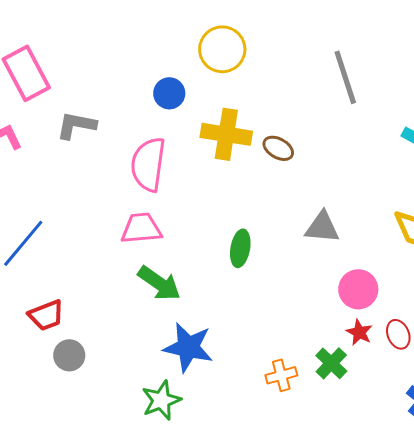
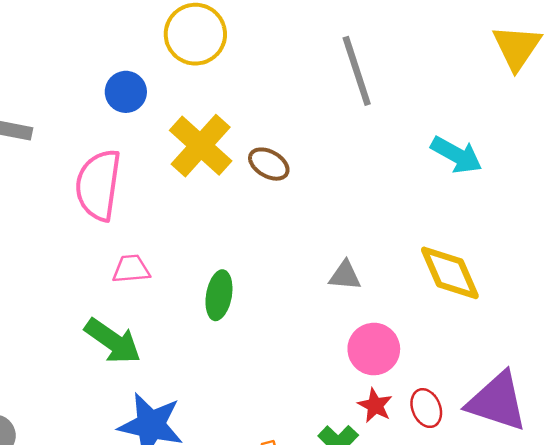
yellow cross: (226, 134) -> (201, 146), turned 33
gray triangle: (322, 227) -> (345, 276), moved, size x0.7
pink trapezoid: (141, 228) -> (131, 269), moved, size x0.7

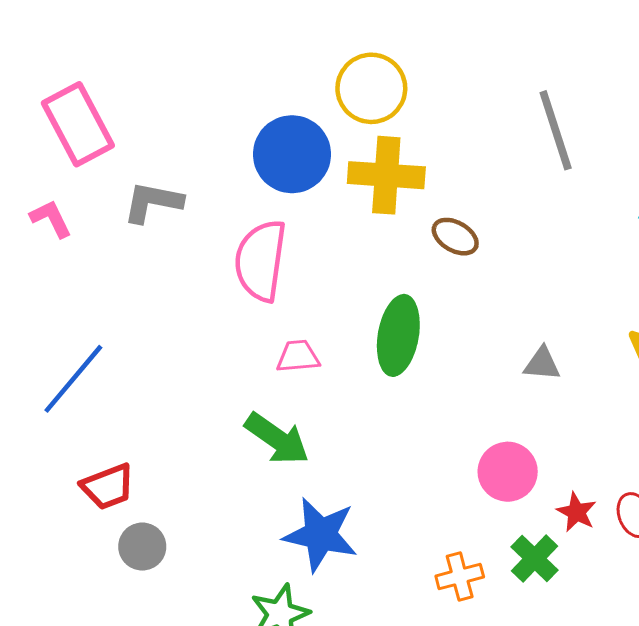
blue circle: (126, 92) -> (292, 154), size x1.6
yellow cross: (201, 146) -> (386, 175), moved, turned -38
green ellipse: (219, 295) -> (398, 335), moved, size x1.4
pink circle: (374, 349) -> (508, 472), moved

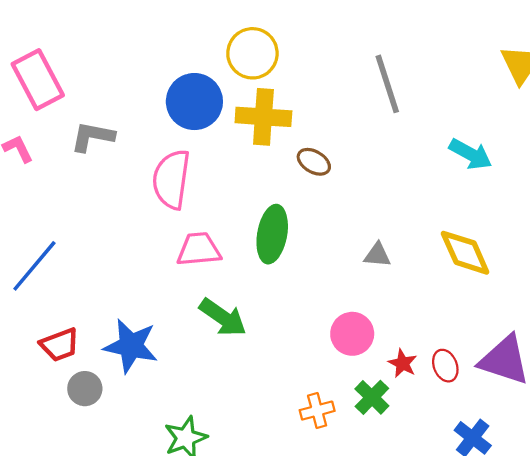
pink trapezoid: (298, 356) -> (199, 249), size x1.4
green arrow: (277, 439) -> (223, 317), moved
blue star: (320, 535) -> (131, 346), moved

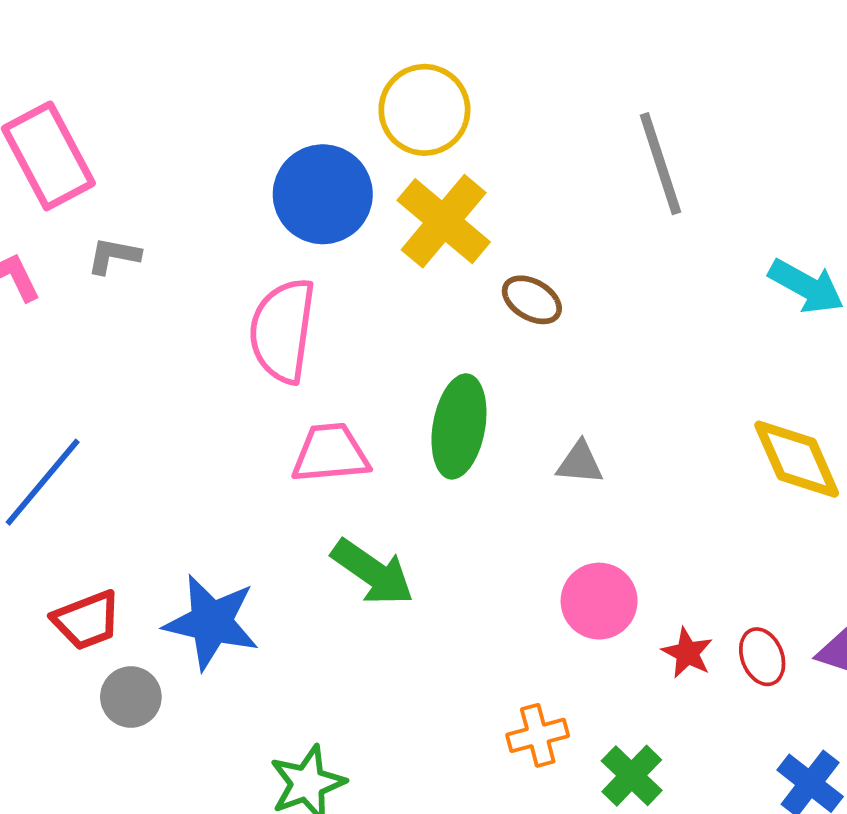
yellow cross: (263, 117) -> (444, 221), turned 36
gray L-shape: (92, 137) -> (114, 256), moved, size x0.7
gray triangle: (377, 255) -> (580, 463), moved
green cross: (372, 397) -> (632, 776), moved

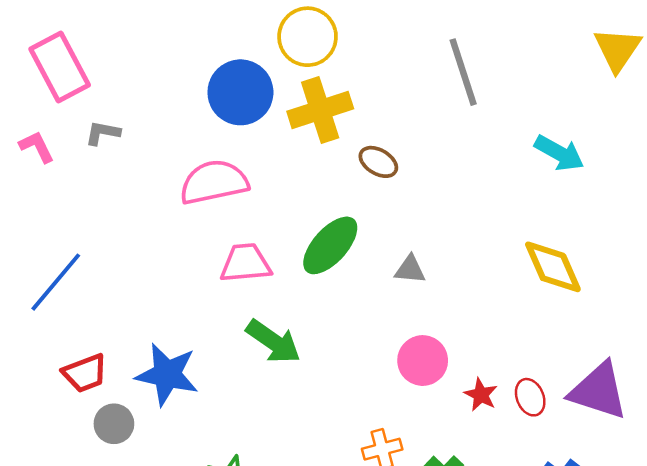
yellow cross: (444, 221) -> (320, 110), turned 32
pink semicircle: (282, 331) -> (214, 182), turned 70
green ellipse: (459, 426) -> (330, 245), turned 32

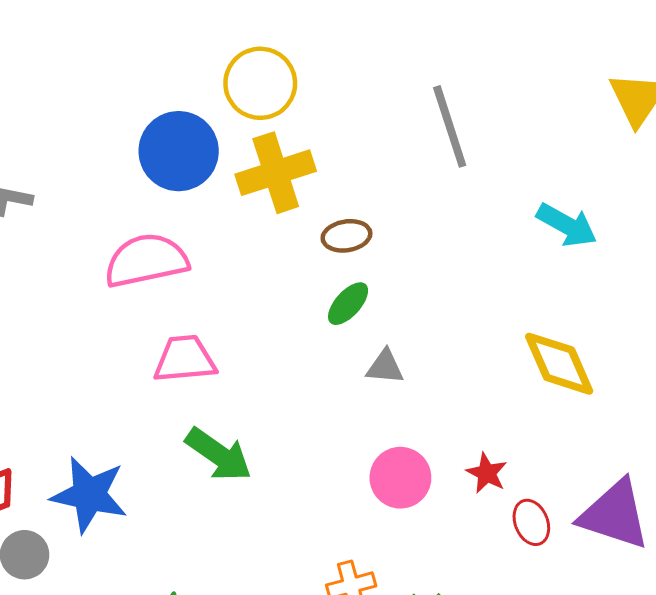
brown ellipse: (378, 162) -> (347, 236), turned -39
green ellipse: (330, 245) -> (348, 304), moved, size x0.6
red star: (481, 395) -> (487, 473), moved

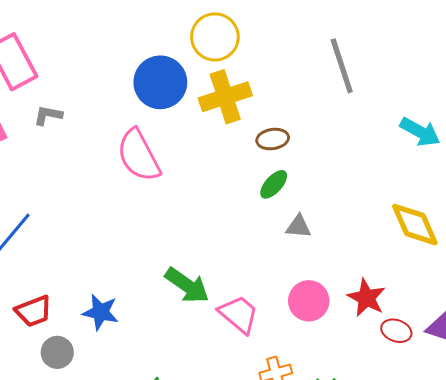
pink semicircle: (146, 260) -> (139, 156), turned -106
pink trapezoid: (185, 359) -> (239, 314), moved, turned 45
red star: (487, 473) -> (366, 298), size x1.4
blue star: (89, 495) -> (101, 312), size x0.7
red ellipse: (531, 522) -> (396, 331), turned -48

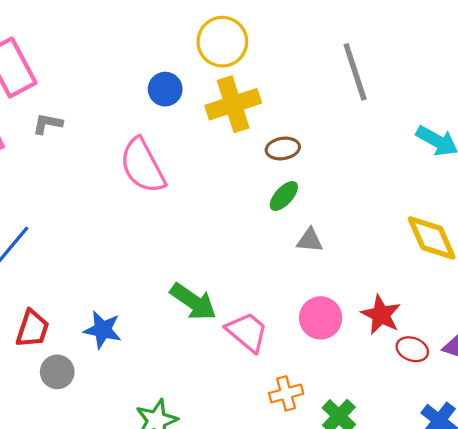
blue circle: (160, 82) -> (165, 89), size x0.6
red trapezoid: (34, 311) -> (32, 329), turned -51

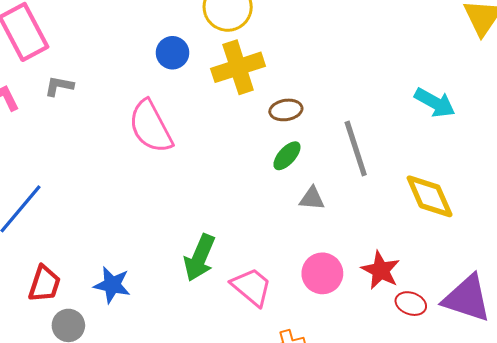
gray line: (355, 72) -> (356, 148), moved
green arrow: (193, 302) -> (200, 258), turned 78

